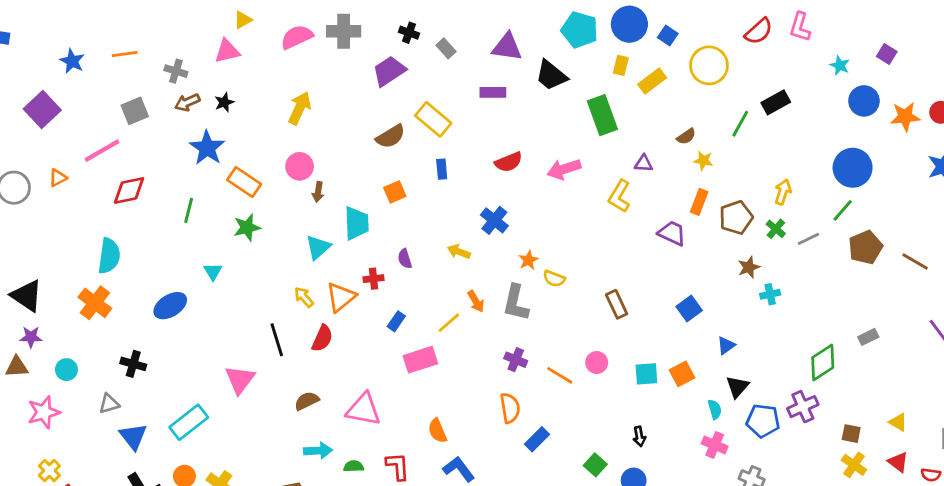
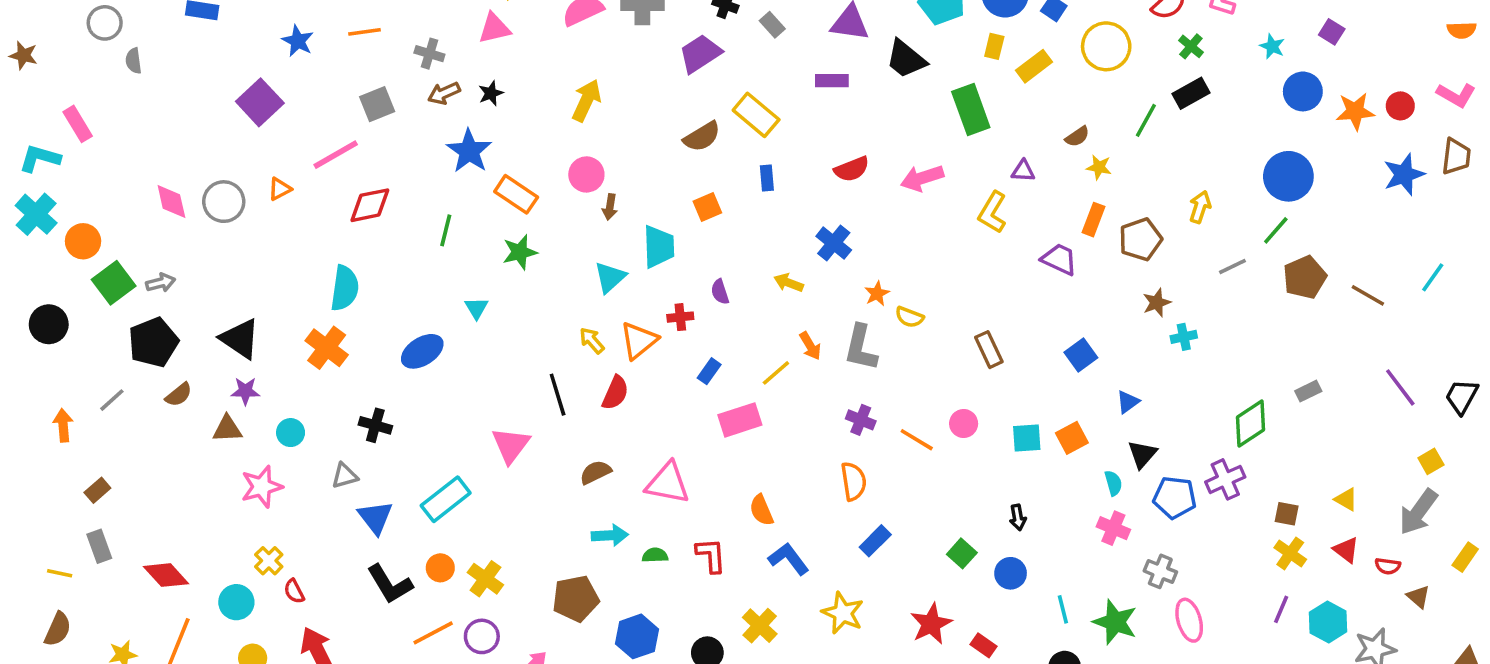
green cross: (776, 229) -> (1191, 46), moved
blue rectangle: (537, 439) -> (875, 541), moved

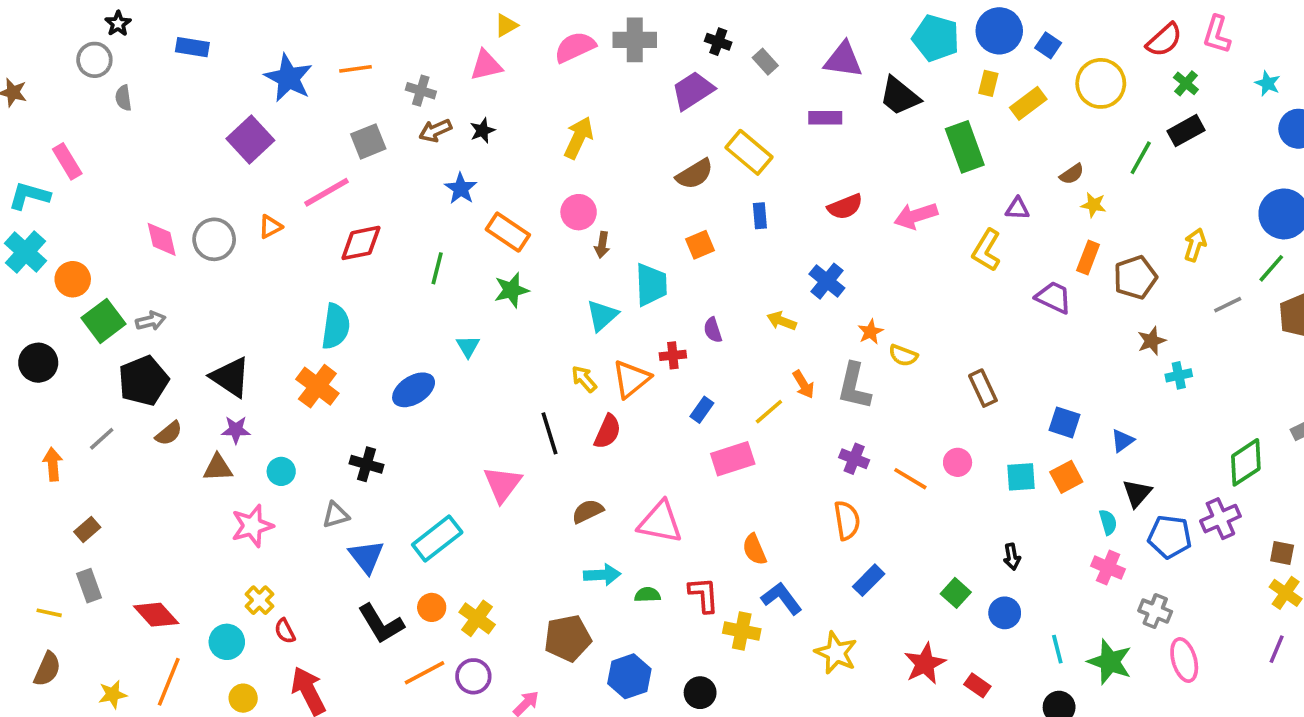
blue star: (298, 41) -> (288, 78), size x1.5
blue star: (469, 151) -> (461, 189), size x0.7
blue square: (1081, 355) -> (1065, 422), moved, turned -36
yellow cross: (760, 626) -> (742, 631), moved, turned -32

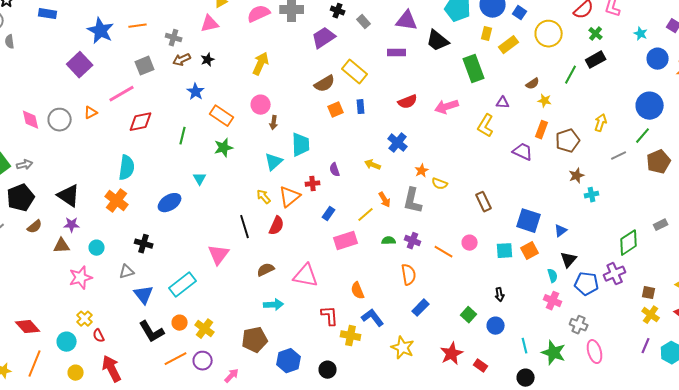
orange square: (700, 245) -> (336, 110), moved
blue square: (1065, 422) -> (529, 221), size x1.4
green semicircle: (647, 595) -> (389, 241), moved

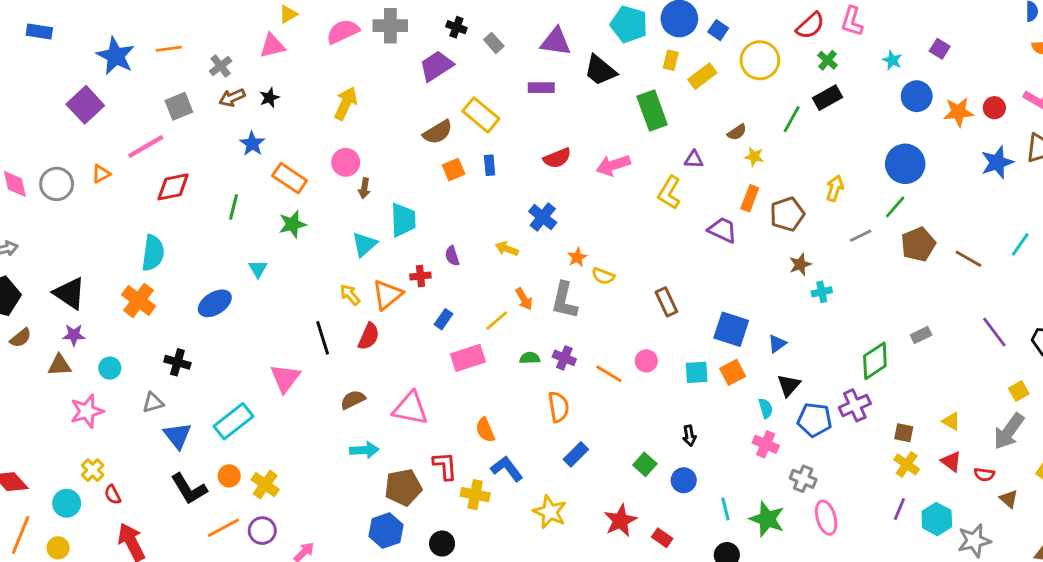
gray cross: (174, 38) -> (221, 66), turned 35
brown pentagon: (255, 340) -> (403, 487), moved
yellow circle: (76, 373) -> (58, 548), moved

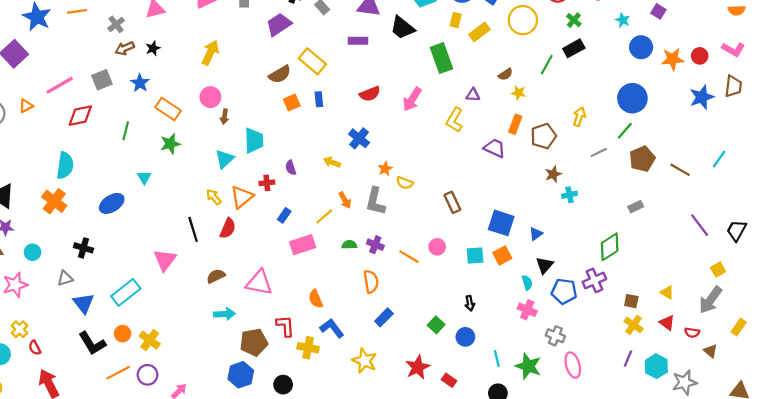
gray square: (179, 106) -> (102, 80), moved
pink arrow: (613, 165) -> (412, 99), turned -40
gray rectangle: (921, 335) -> (636, 207), moved

